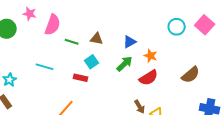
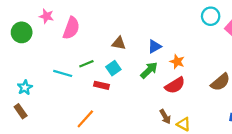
cyan circle: (177, 27) -> (211, 16), moved
green line: (72, 42) -> (86, 64), moved, turned -40

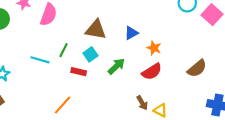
brown triangle: (119, 43) -> (96, 30), size x1.5
green line: (86, 64) -> (64, 50), turned -40
green arrow: (149, 70) -> (116, 66), moved

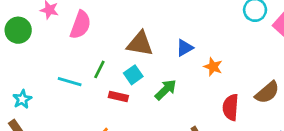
red semicircle: (152, 72) -> (231, 107), moved, turned 126

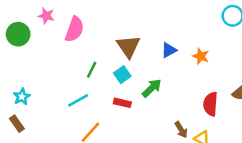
brown triangle: (140, 44) -> (128, 46), turned 45
orange star: (213, 67) -> (201, 56), moved
cyan line: (70, 82) -> (78, 100), moved, turned -45
red rectangle: (118, 97) -> (122, 103), moved

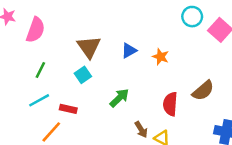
green line: (92, 70) -> (40, 70), moved
green arrow: (152, 88) -> (119, 98), moved
red rectangle: (122, 103) -> (68, 109), moved

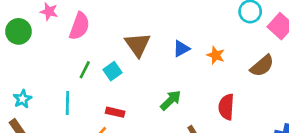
cyan square: (83, 75) -> (112, 71), moved
brown semicircle: (203, 91) -> (262, 66), moved
cyan line: (39, 100) -> (67, 103), moved, turned -60

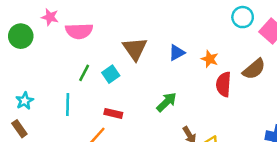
pink semicircle: (79, 26) -> (79, 31), turned 68
red semicircle: (226, 107) -> (224, 84), moved

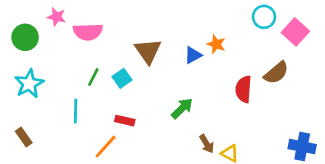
orange star: (210, 59) -> (216, 44), moved
cyan star: (25, 101) -> (29, 84), moved, size x1.5

